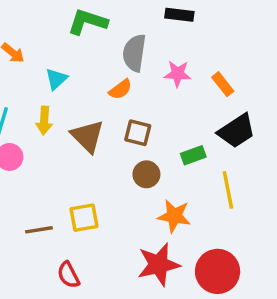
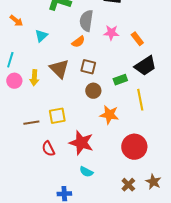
yellow arrow: (44, 121) -> (34, 78), moved
red star: (159, 264) -> (81, 143), moved, turned 30

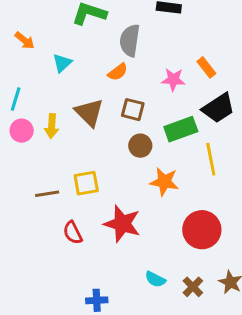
pink star: (111, 33) -> (173, 80), moved
green rectangle: (120, 80) -> (181, 129), size x1.5
cyan semicircle: (86, 172) -> (155, 279), moved

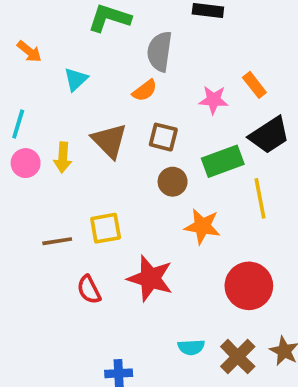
cyan semicircle: (155, 279) -> (191, 347), turned -30
brown cross: (193, 287) -> (238, 357), size x1.4

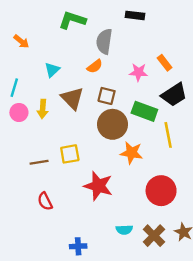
cyan triangle: (76, 79) -> (52, 70), moved
green rectangle: (223, 161) -> (144, 111), turned 40
brown circle: (173, 182) -> (112, 124), size x1.6
red semicircle: (89, 290) -> (45, 201), moved

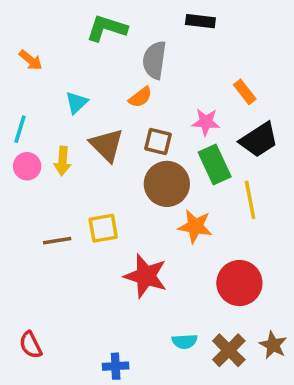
pink star: (139, 72) -> (206, 122), moved
green rectangle: (144, 111) -> (215, 164), turned 45
red semicircle: (45, 201) -> (31, 345), moved

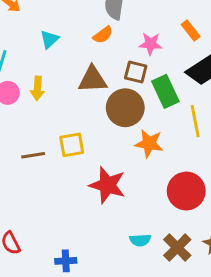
pink star: (206, 122) -> (151, 44), moved
brown square: (158, 141) -> (136, 72), moved
brown triangle: (107, 145) -> (93, 79), moved, turned -48
blue cross: (116, 366) -> (66, 261), moved

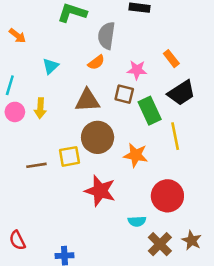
brown circle: (125, 108) -> (98, 137), moved
cyan semicircle: (140, 240) -> (137, 221), moved

